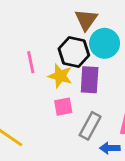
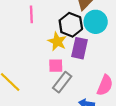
pink line: (31, 62) -> (31, 14), moved
gray rectangle: (90, 126) -> (62, 82), moved

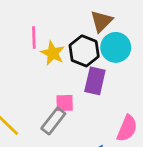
yellow star: (57, 41) -> (53, 53), moved
gray rectangle: (62, 82) -> (53, 121), moved

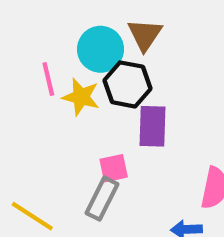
cyan circle: (116, 47) -> (101, 49), moved

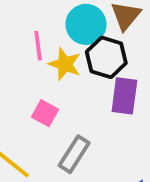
pink square: (114, 168) -> (45, 113), moved, turned 35

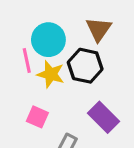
cyan circle: (86, 24) -> (48, 40), moved
purple rectangle: (124, 96) -> (103, 117), moved, turned -48

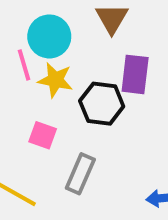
black hexagon: (85, 66) -> (102, 104), moved
purple rectangle: (103, 117) -> (135, 74), moved, turned 56

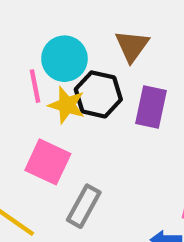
black hexagon: (102, 104) -> (98, 94), moved
pink square: (43, 135) -> (48, 162), size x1.5

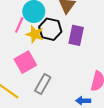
pink line: (35, 86) -> (19, 25), turned 35
pink square: (48, 162) -> (25, 62), turned 35

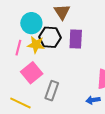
pink line: (19, 25) -> (18, 48), moved

